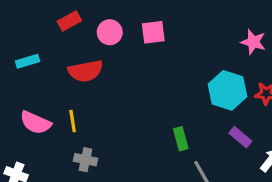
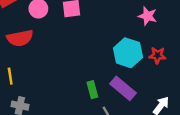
purple rectangle: (240, 137) -> (123, 88), moved, size x1.5

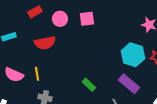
green rectangle: (92, 90) -> (89, 85), moved, turned -32

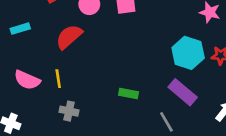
red semicircle: (45, 43) -> (69, 37), turned 150
green rectangle: (89, 85) -> (129, 93), turned -32

